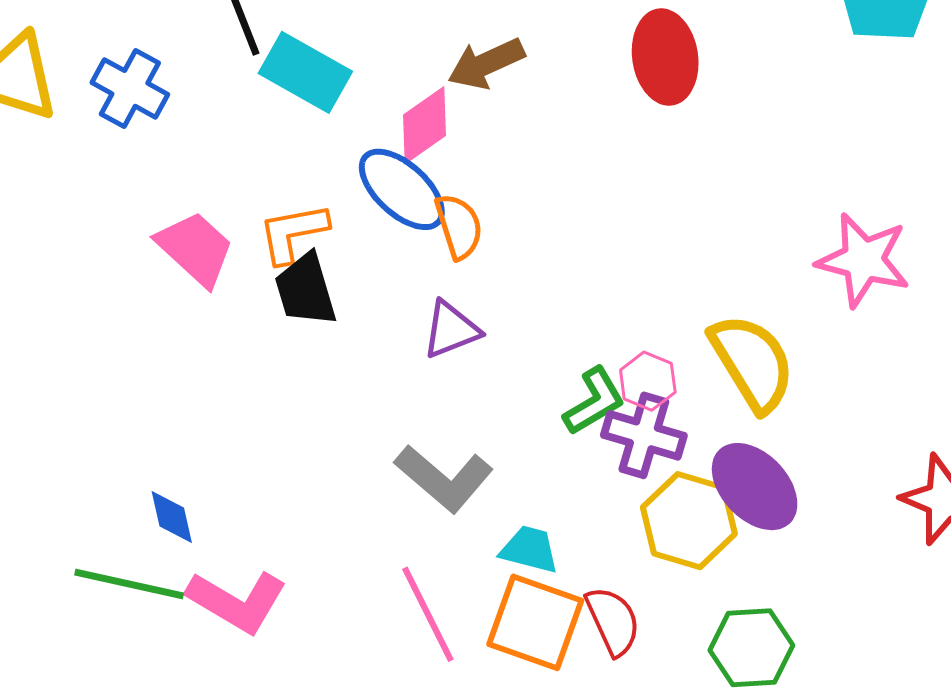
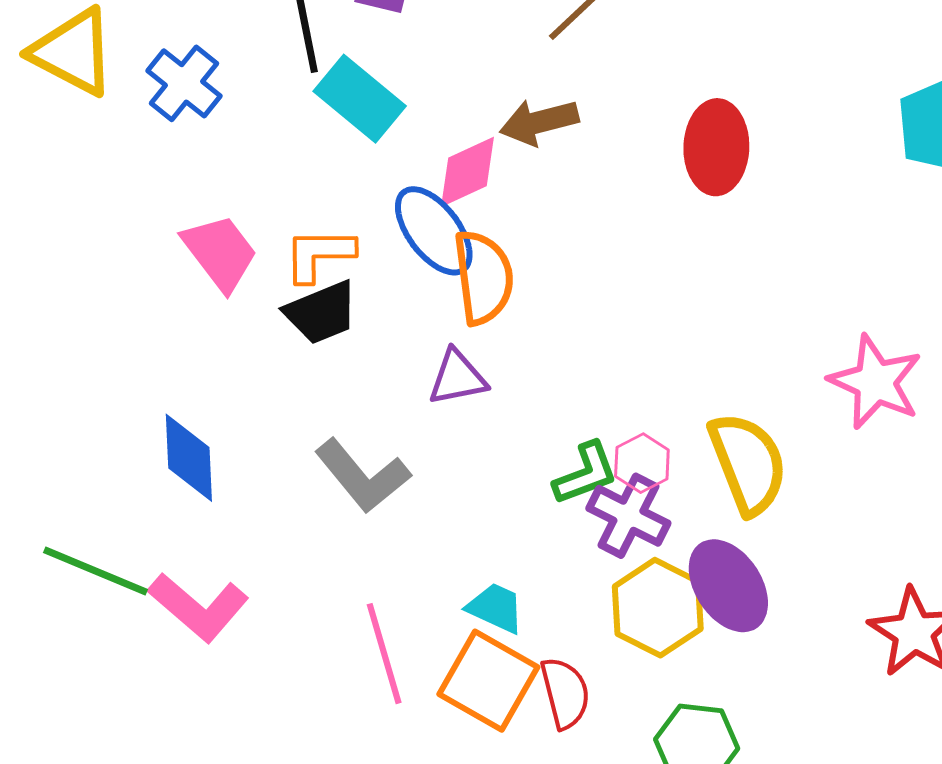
orange semicircle: (459, 226) -> (483, 277), size x1.4
black trapezoid: (306, 290) -> (321, 313), turned -106
gray L-shape: (444, 478) -> (362, 476), moved
blue diamond: (172, 517) -> (189, 458), moved, size x1.5

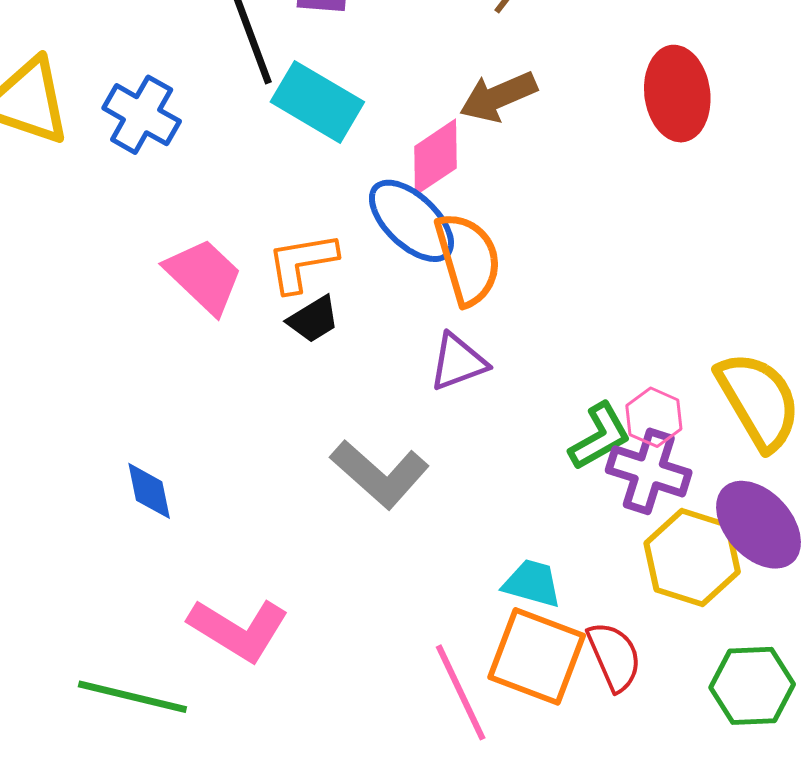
black trapezoid: (321, 313) -> (313, 319), size x0.7
blue diamond: (189, 458) -> (149, 491), moved, size x0.7
green line: (96, 571) -> (132, 697), moved
pink line: (384, 654) -> (461, 692), moved

